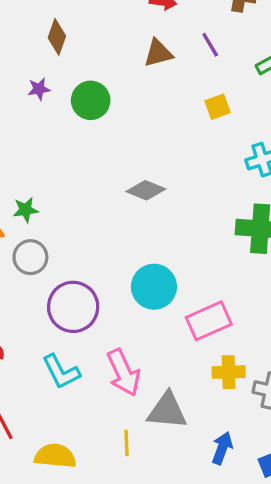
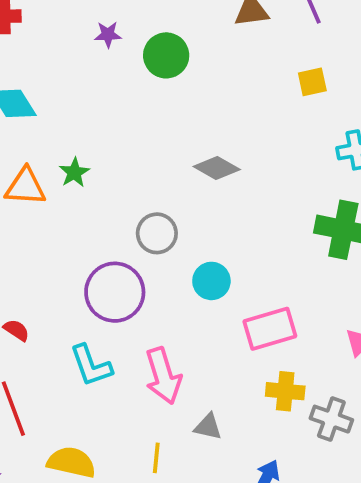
green star: (26, 210) -> (74, 173), turned -30
gray circle: (30, 257) -> (157, 233), moved
cyan circle: (154, 287) -> (211, 281), size x0.7
gray triangle: (167, 411) -> (208, 427), size x0.6

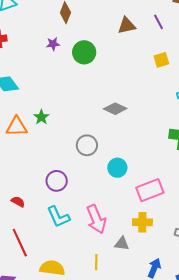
purple circle: (115, 292) -> (57, 181), moved, size x0.7
yellow cross: (285, 391) -> (142, 222), moved

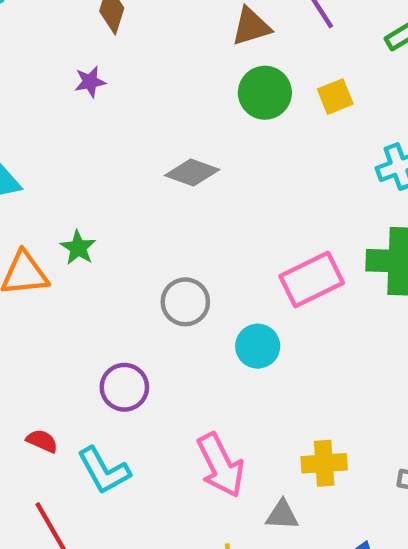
green circle: (84, 52) -> (265, 93), moved
gray diamond: (115, 109) -> (192, 173), moved
pink rectangle: (150, 190) -> (312, 280), moved
cyan L-shape: (58, 217) -> (104, 471), moved

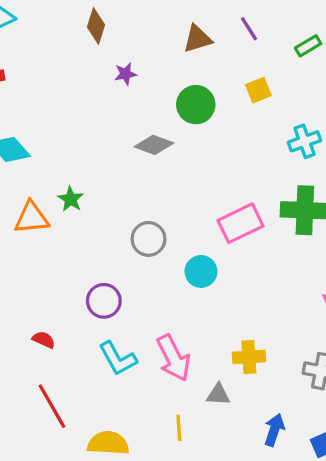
purple star: (90, 82) -> (125, 74), moved
green circle: (265, 93) -> (196, 105), moved
cyan L-shape: (104, 471) -> (118, 359), moved

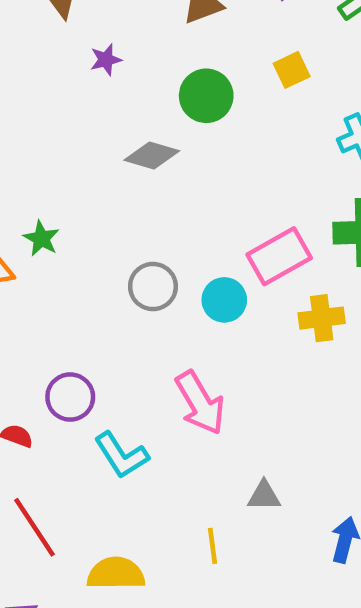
cyan circle: (201, 271) -> (224, 300), moved
purple circle: (104, 301) -> (70, 397), moved
yellow cross: (249, 357) -> (322, 318), moved
pink arrow: (174, 358) -> (200, 403), moved

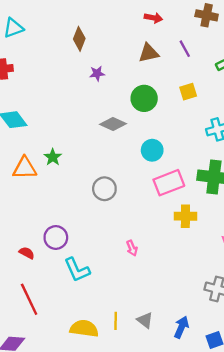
cyan circle: (224, 300) -> (152, 150), moved
pink arrow: (200, 403) -> (132, 248), moved, size x0.5
gray triangle: (264, 496) -> (145, 320), moved, turned 30
yellow semicircle: (116, 574) -> (84, 328), moved

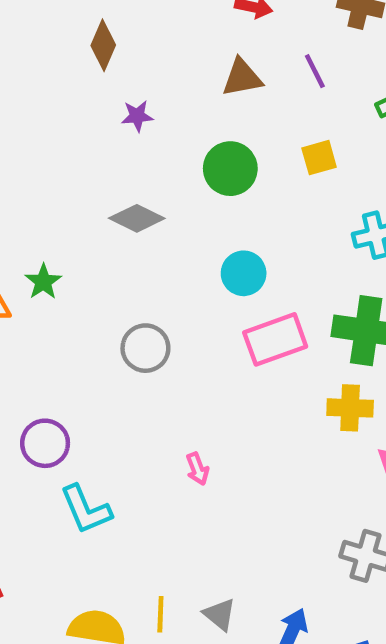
gray diamond: (113, 124) -> (137, 218), moved
yellow cross: (185, 216) -> (350, 408), moved

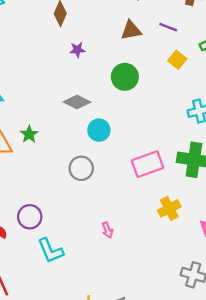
purple line: (315, 71) -> (168, 27), turned -42
yellow square: (319, 158) -> (177, 60), moved, turned -36
cyan circle: (244, 273) -> (99, 130), moved
yellow cross: (350, 408) -> (169, 208), moved, turned -30

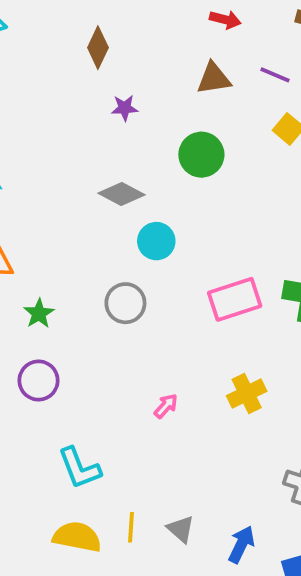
green star: (29, 134) -> (39, 314), moved
yellow cross: (169, 208) -> (247, 394), moved
pink arrow: (108, 230) -> (166, 406), turned -119
cyan L-shape: (50, 251) -> (79, 468), moved

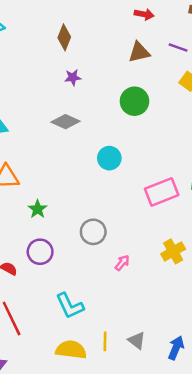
purple star: (125, 108) -> (73, 77), moved
gray diamond: (122, 194) -> (66, 122), moved
gray circle: (125, 303) -> (93, 232), moved

